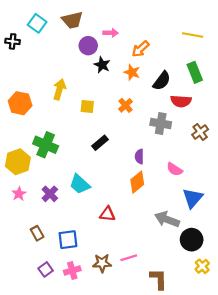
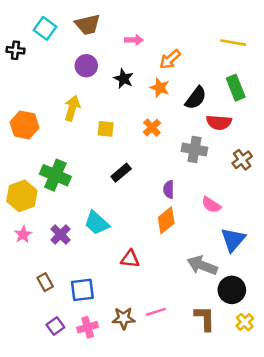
purple circle: (88, 46) -> (86, 66), moved
brown L-shape: (159, 279) -> (205, 318), moved

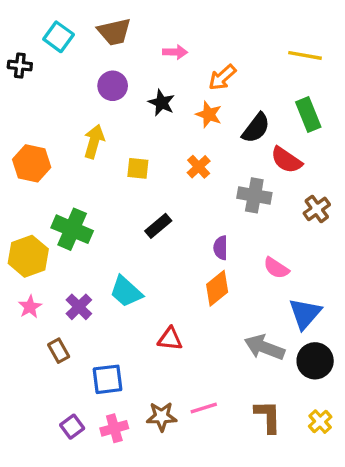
red semicircle: (219, 122) -> (286, 160), turned 30
brown rectangle: (45, 282) -> (59, 351), moved
black circle: (232, 290) -> (315, 361), moved

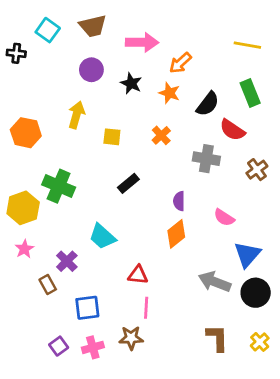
pink arrow: (175, 52) -> (142, 42), size x1.6
purple cross: (79, 307) -> (67, 261), moved
pink line: (204, 408) -> (146, 308), moved, turned -70

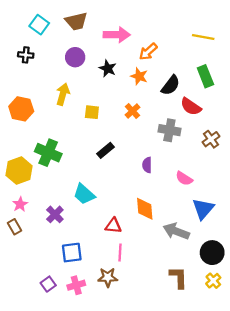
black cross: (16, 53) -> (26, 55), moved
orange diamond: (176, 234) -> (145, 209), moved, turned -55
brown rectangle: (48, 284) -> (14, 227), moved
black circle: (256, 293) -> (212, 253), moved

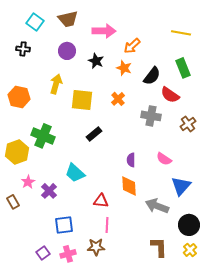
yellow square: (92, 112) -> (82, 100), size x1.6
purple semicircle: (147, 165) -> (131, 160), moved
pink star: (20, 204) -> (28, 182), moved

